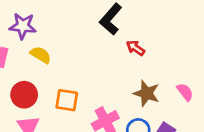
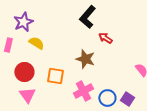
purple star: (23, 26) -> (23, 22), turned -30
brown star: (146, 93) -> (85, 59), moved

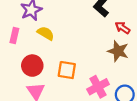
brown star: (85, 59) -> (118, 51), moved

